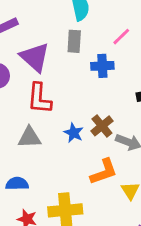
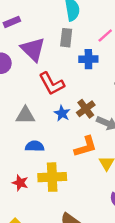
red L-shape: (39, 98) -> (52, 84), moved, turned -36
blue semicircle: (17, 184) -> (35, 146), moved

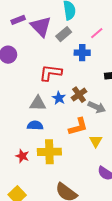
gray rectangle: (66, 38) -> (64, 34), turned 42
purple triangle: (33, 49) -> (41, 26), moved
red L-shape: (52, 84) -> (51, 73), turned 125
gray triangle: (25, 115) -> (38, 103), moved

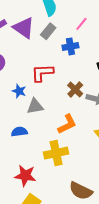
blue star: (59, 98) -> (19, 91), moved
blue semicircle: (35, 125) -> (19, 132), moved
orange L-shape: (78, 127) -> (67, 124), moved
red star: (22, 156) -> (25, 176), moved, size x1.5

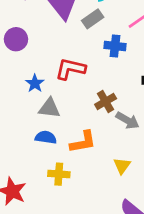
blue semicircle: (19, 132) -> (46, 137), moved
yellow cross: (56, 153) -> (59, 174), size x0.7

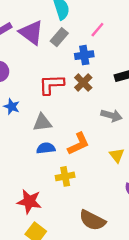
blue star: (35, 83) -> (12, 106), moved
brown cross: (106, 102) -> (83, 83), moved

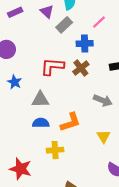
purple triangle: (31, 33) -> (47, 12), moved, size x0.6

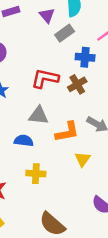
gray triangle: (40, 100) -> (39, 115), moved
orange L-shape: (70, 122) -> (67, 132), moved
yellow triangle: (103, 136) -> (82, 159), moved

